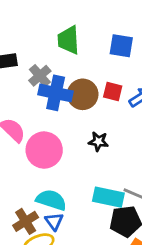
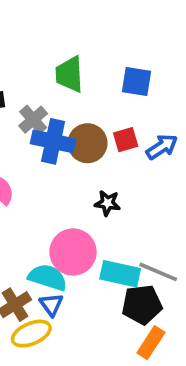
red square: (113, 91) -> (126, 140), turned -30
pink circle: (44, 150) -> (73, 252), moved

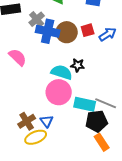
cyan semicircle: (48, 277) -> (62, 72), moved
orange rectangle: (151, 343) -> (102, 142), turned -66

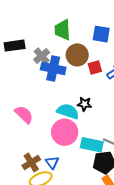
brown circle: (67, 32) -> (77, 55), moved
pink semicircle: (18, 57) -> (24, 114), moved

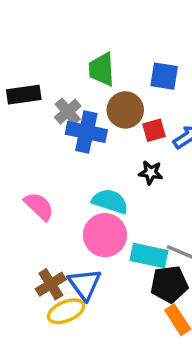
black star: (84, 104) -> (151, 173), moved
blue triangle: (52, 162) -> (85, 284), size x1.5

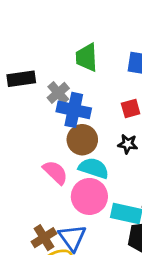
brown circle: (125, 110) -> (82, 140), moved
pink semicircle: (39, 206) -> (55, 172), moved

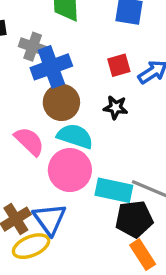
gray cross: (58, 93) -> (33, 47), turned -30
blue cross: (74, 110) -> (51, 67), turned -32

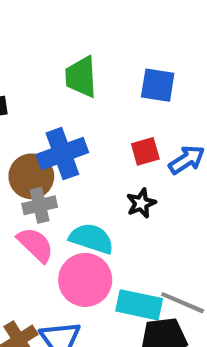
gray cross: (33, 47) -> (40, 205), moved, turned -32
brown circle: (61, 102) -> (31, 176), moved
black star: (116, 107) -> (141, 203), turned -30

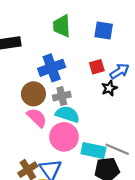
brown circle: (31, 176) -> (33, 94), moved
black star: (141, 203) -> (109, 88), moved
gray cross: (40, 205) -> (62, 96), moved

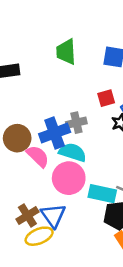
blue cross: (52, 68) -> (55, 133), moved
brown circle: (33, 94) -> (17, 138), moved
gray cross: (62, 96) -> (76, 123), moved

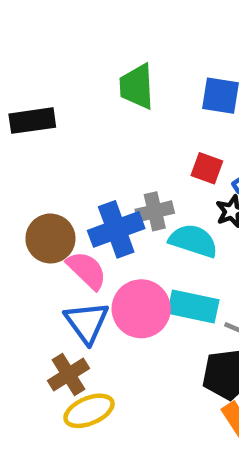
red square: (106, 98) -> (207, 168), turned 36
cyan semicircle: (73, 152) -> (193, 241), moved
cyan rectangle: (102, 194) -> (193, 307), moved
blue triangle: (53, 216) -> (87, 322), moved

